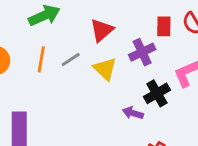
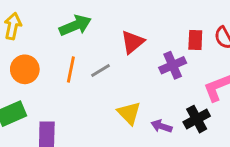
yellow triangle: (105, 69) -> (129, 113), moved
black cross: (157, 93) -> (197, 119), moved

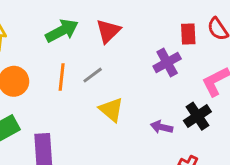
red triangle: (133, 42) -> (108, 31), moved
yellow triangle: (129, 113) -> (111, 110), moved

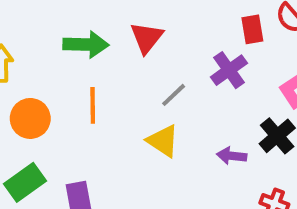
green arrow: (62, 31) -> (86, 45), turned 36
gray line: (93, 75) -> (174, 95), moved

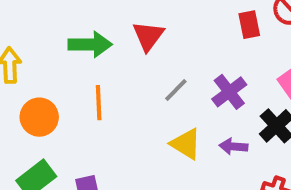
purple cross: (229, 70) -> (229, 92), moved
yellow triangle: (163, 141) -> (186, 144), moved

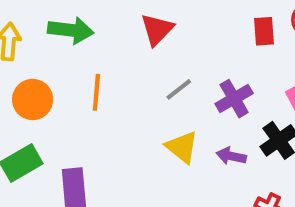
green arrow: (90, 44) -> (71, 30), moved

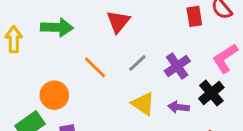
orange line: (96, 92) -> (95, 67), moved, turned -45
orange circle: (33, 99) -> (54, 95), moved

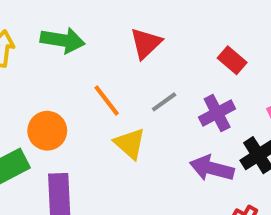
red rectangle: (194, 16) -> (232, 60), moved, turned -48
yellow triangle: (143, 104) -> (130, 144), moved
purple arrow: (179, 107) -> (212, 168), size x1.5

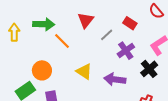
orange line: (107, 100) -> (62, 41), moved
gray line: (164, 102) -> (107, 35), moved
purple arrow: (212, 168) -> (115, 79), moved

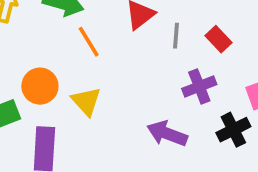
gray line: (107, 35) -> (176, 36), moved, turned -56
yellow triangle: (84, 72) -> (86, 101), moved

